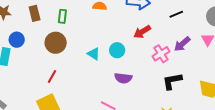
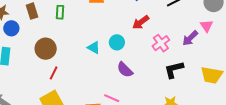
blue circle: (17, 40) -> (11, 28), moved
brown circle: (56, 43) -> (46, 49), moved
purple arrow: (182, 44) -> (190, 38), moved
purple semicircle: (123, 78) -> (125, 70), turned 42

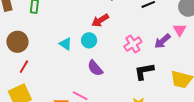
red arrow: (141, 22) -> (100, 20), moved

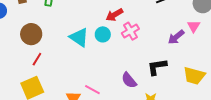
cyan triangle: (66, 44) -> (79, 37), size x1.5
pink cross: (133, 44) -> (130, 31), moved
purple semicircle: (95, 68) -> (129, 80), moved

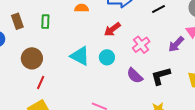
pink cross: (130, 31) -> (141, 45), moved
cyan circle: (103, 34) -> (107, 57), moved
purple semicircle: (129, 80) -> (135, 76), moved

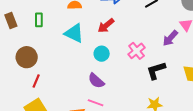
pink cross: (141, 45) -> (137, 51), moved
cyan triangle: (80, 56) -> (74, 33), moved
purple semicircle: (135, 76) -> (96, 81), moved

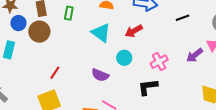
brown circle: (27, 57) -> (39, 32), moved
black L-shape: (156, 70) -> (148, 87), moved
purple semicircle: (96, 81) -> (100, 75), moved, turned -30

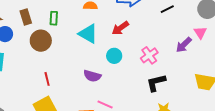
brown circle: (39, 32) -> (41, 41), moved
red line: (55, 73) -> (47, 79), turned -40
black L-shape: (148, 87) -> (156, 83), moved

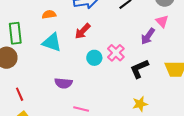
green rectangle: (54, 18) -> (15, 33), size x1.5
cyan circle: (114, 56) -> (94, 58), moved
black L-shape: (156, 83) -> (139, 69), moved

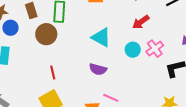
red arrow: (83, 31) -> (141, 22), moved
cyan triangle: (52, 42) -> (101, 37), moved

